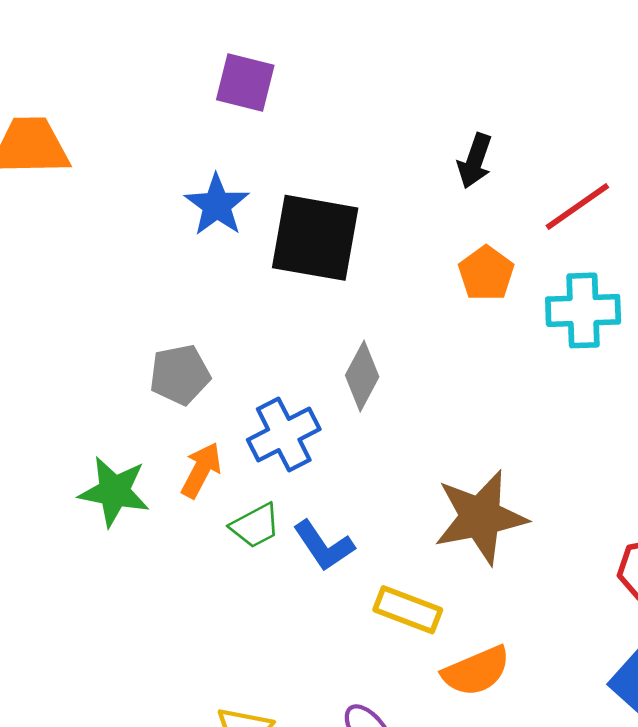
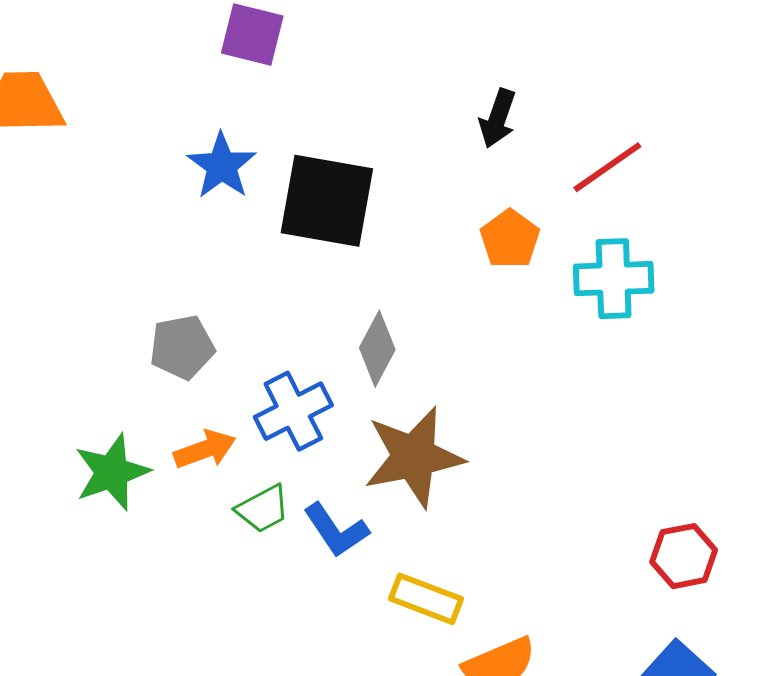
orange arrow: (201, 470) -> (205, 449), turned 42
green star: (114, 491) -> (112, 472), turned -30
brown star: (480, 517) -> (414, 457), moved

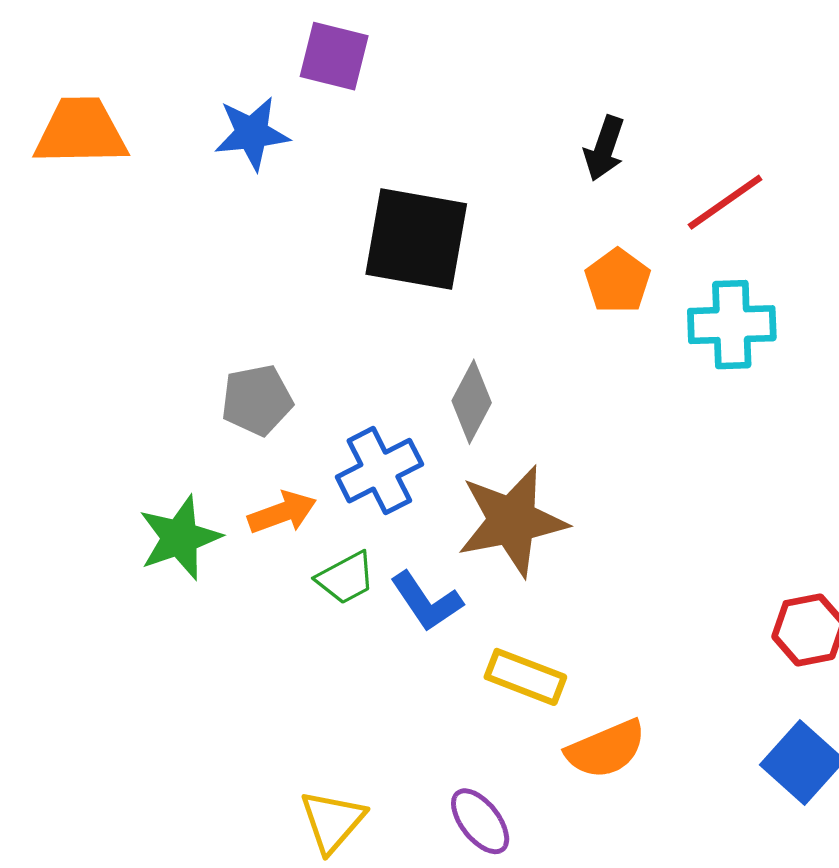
blue star: (222, 166) -> (252, 133), moved, turned 30

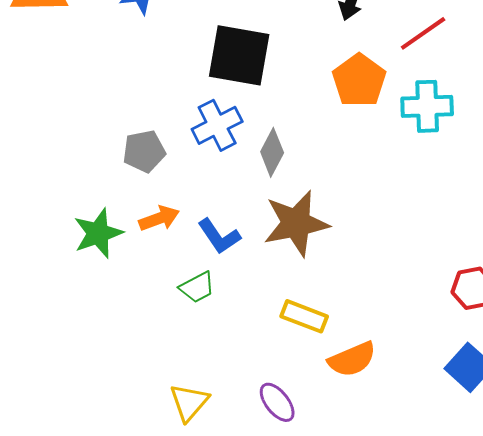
orange pentagon: (618, 281) -> (359, 80), size x1.4
blue cross: (379, 471) -> (217, 125), moved
green trapezoid: (346, 578) -> (197, 287), moved
blue L-shape: (426, 601) -> (219, 236), moved

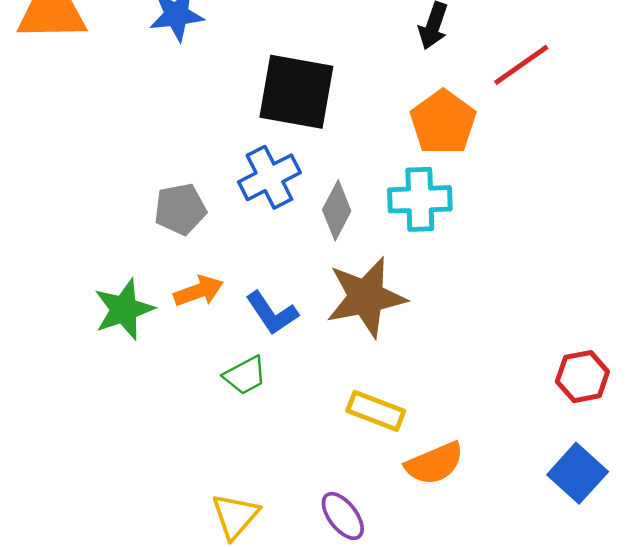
cyan cross: (427, 106) -> (420, 199), moved

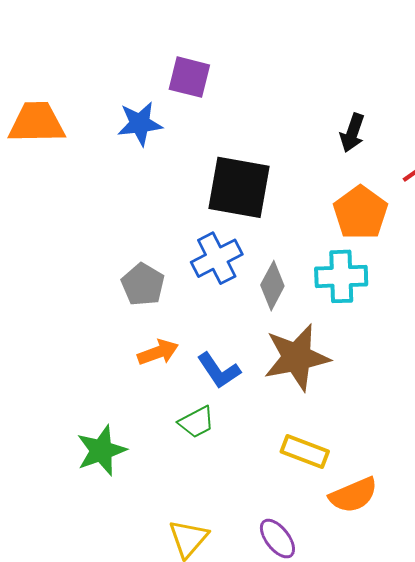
gray pentagon: (180, 209) -> (143, 285), turned -30
green star: (124, 309) -> (101, 450), moved

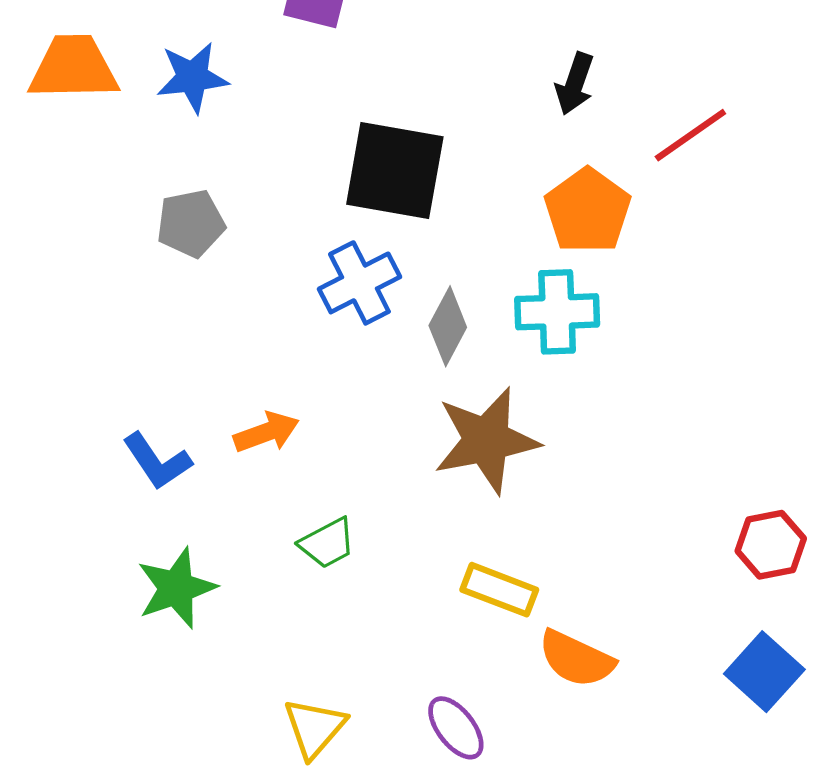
blue star: (140, 124) -> (192, 77), moved
gray pentagon: (143, 285) -> (191, 223), moved, turned 30
blue L-shape: (219, 371) -> (157, 461), moved
orange semicircle: (353, 495) -> (576, 659), turned 48

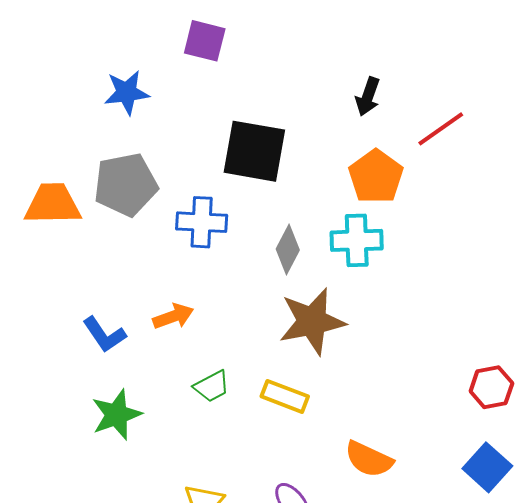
orange trapezoid: (74, 68) -> (53, 204), moved
gray pentagon: (191, 223) -> (126, 185), size x1.5
blue cross: (359, 283) -> (202, 222), moved, turned 30
yellow rectangle: (499, 590) -> (285, 396), moved

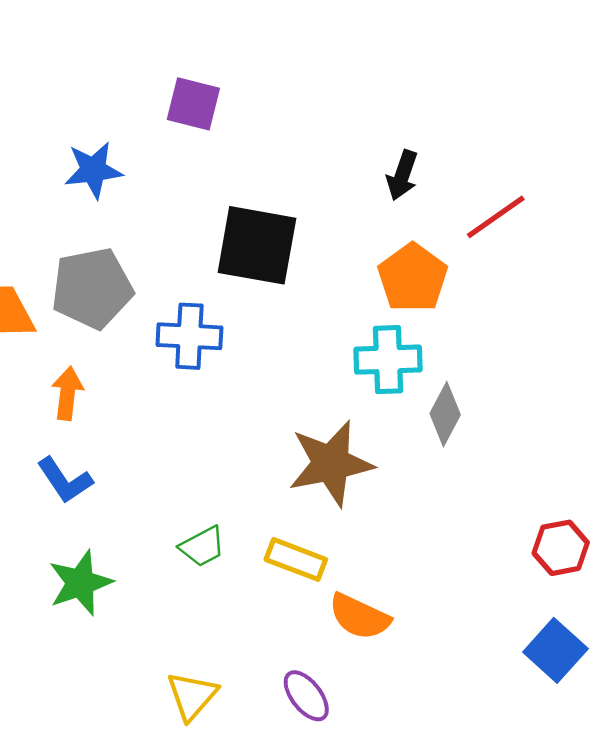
gray diamond: (288, 250) -> (445, 414), moved
orange arrow: (173, 316) -> (67, 393), moved, turned -63
orange semicircle: (369, 459) -> (359, 617), moved

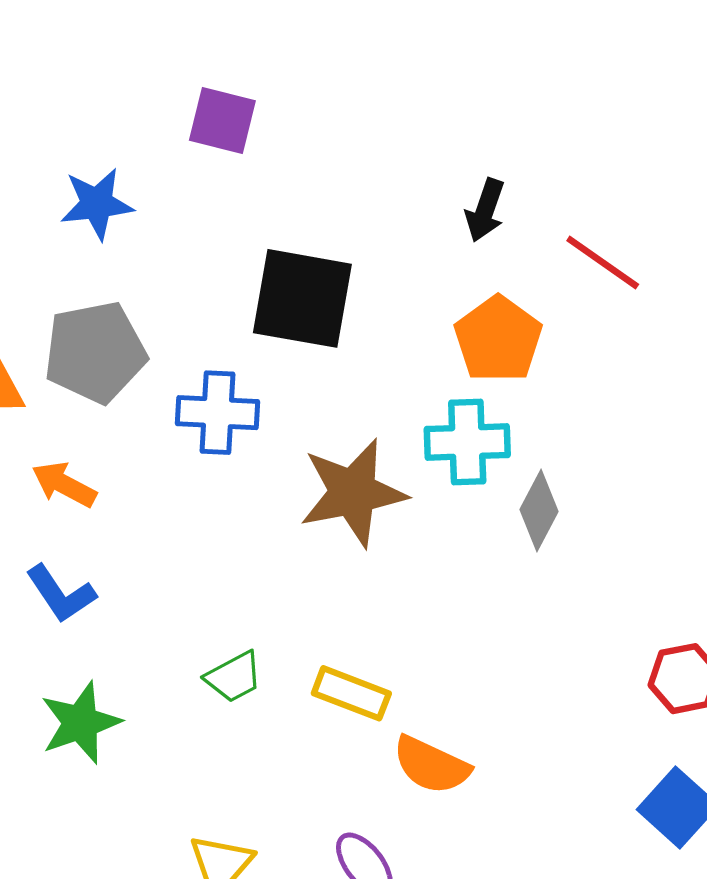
red line: (496, 217) -> (603, 262), turned 70
orange arrow: (67, 393) -> (64, 484), turned -69
brown star: (331, 463) -> (353, 493), moved

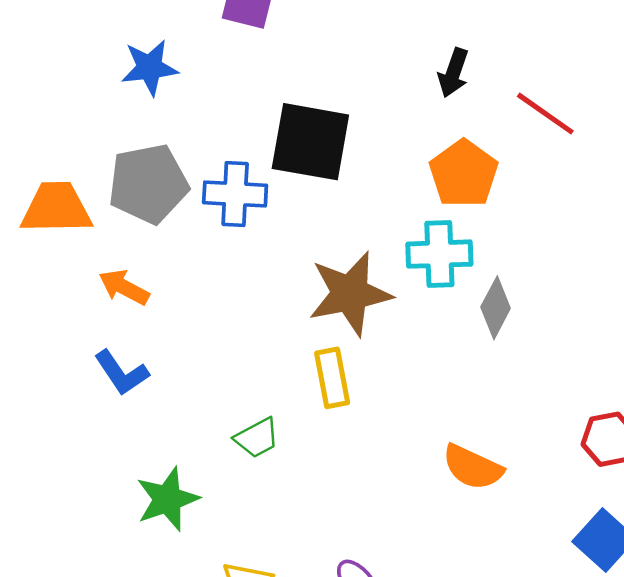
blue cross: (218, 413) -> (235, 194), moved
yellow rectangle: (351, 693) -> (332, 378), moved, turned 58
green star: (80, 723) -> (167, 499), moved
orange semicircle: (431, 765) -> (473, 467), moved

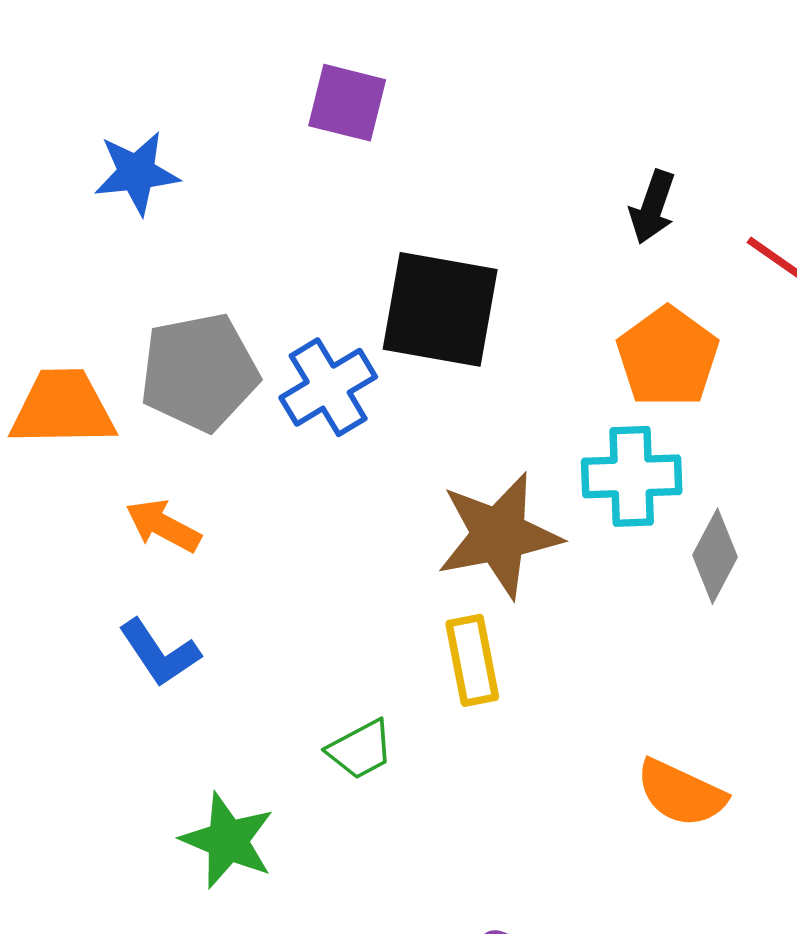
blue star: (150, 68) -> (137, 173), moved
blue cross: (235, 194) -> (328, 387), turned -34
green star: (167, 499) -> (228, 841), turned -30

